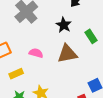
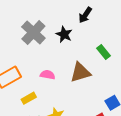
black star: (64, 25) -> (64, 34), moved

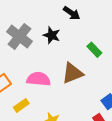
black arrow: (85, 15) -> (72, 13), turned -84
pink semicircle: (48, 75) -> (38, 79), size x1.5

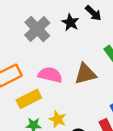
black star: (52, 35) -> (70, 22), moved
yellow rectangle: (21, 105) -> (29, 99), size x1.5

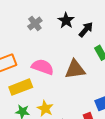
black arrow: (93, 13) -> (86, 30), moved, turned -98
gray cross: (37, 29) -> (35, 23), size x0.6

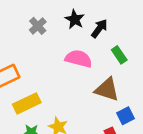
pink semicircle: (43, 67) -> (79, 59), moved
brown triangle: (75, 69) -> (107, 89), moved, turned 30

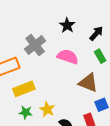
gray cross: (38, 26) -> (35, 45), moved, size x1.5
black arrow: (99, 28) -> (96, 33), moved

